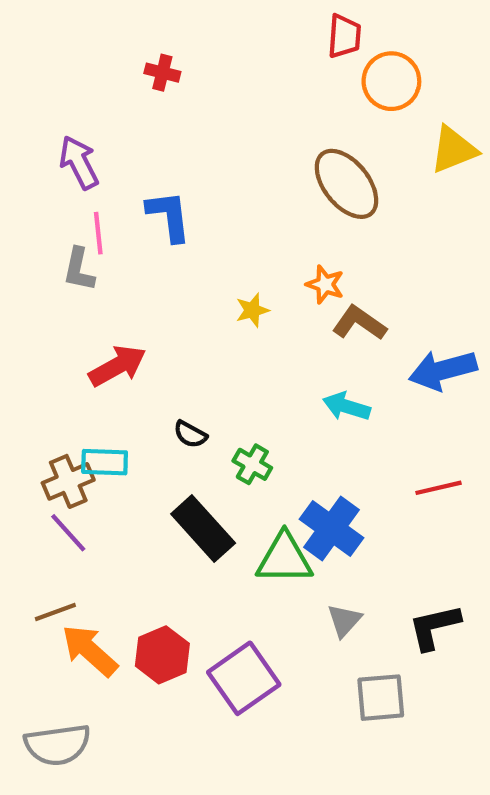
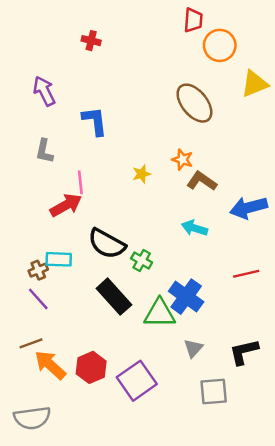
pink line: (98, 233) -> (80, 182), moved
black semicircle: (190, 434) -> (107, 244), size x2.0
brown cross: (68, 481) -> (38, 270), size x0.7

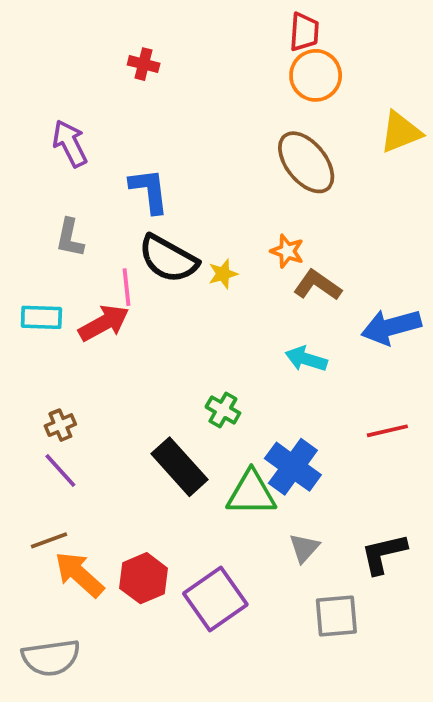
orange circle: (220, 45) -> (316, 75), moved
black semicircle: (107, 244) -> (168, 259), moved
cyan rectangle: (59, 259) -> (41, 317), moved

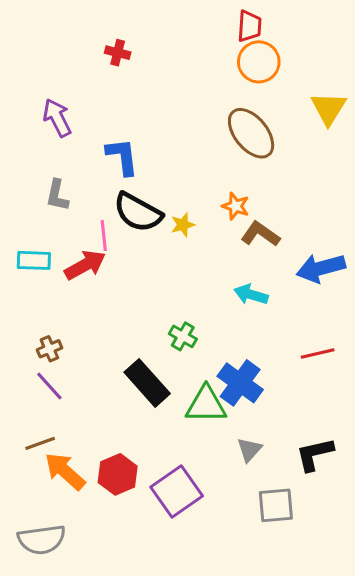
yellow triangle: (401, 132) -> (329, 108), turned -36

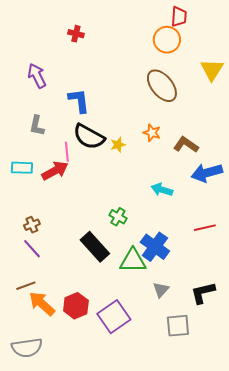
red trapezoid: (249, 26) -> (179, 17), moved
brown L-shape: (260, 234) -> (186, 145), moved

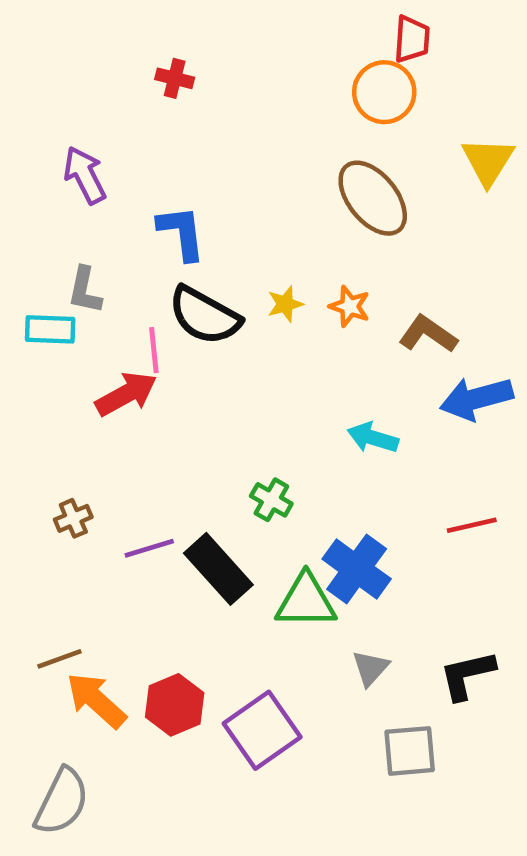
yellow star: (118, 145) -> (285, 304), moved
cyan rectangle: (22, 168) -> (50, 329), moved
purple line: (32, 249) -> (149, 548), moved, turned -65
gray semicircle: (27, 348) -> (62, 802), turned -56

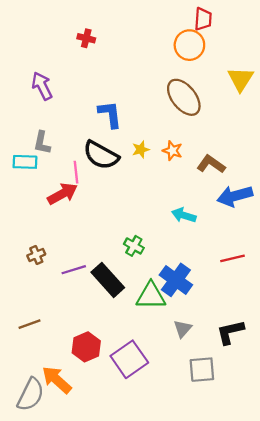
blue L-shape: (182, 233) -> (110, 114), moved
orange arrow: (96, 700) -> (57, 380), moved

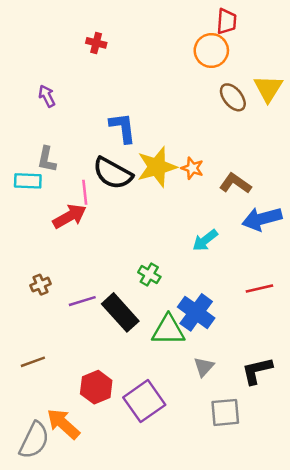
purple arrow: (42, 86) -> (47, 96), size x0.7
brown ellipse: (184, 97) -> (233, 97), moved, size x0.7
yellow star: (141, 149) -> (157, 167), size x2.0
cyan arrow: (184, 215) -> (205, 240), turned -55

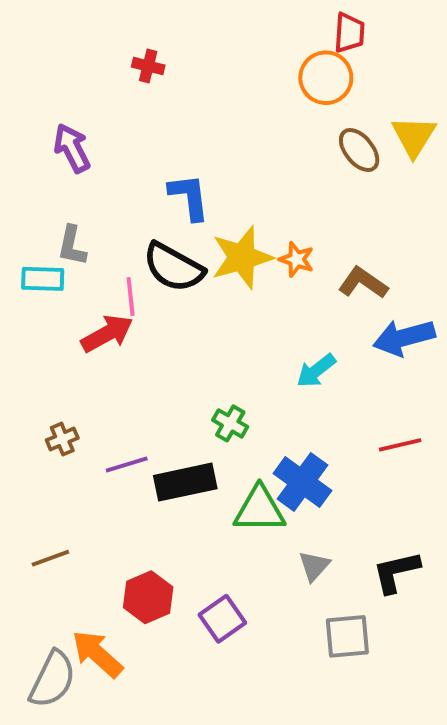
purple arrow: (47, 96) -> (72, 148), size x1.4
black rectangle: (120, 312) -> (185, 482), turned -60
purple square: (144, 401) -> (222, 619), size x0.7

